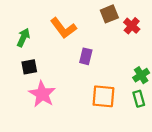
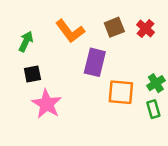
brown square: (109, 14) -> (114, 27), moved
purple rectangle: (86, 56) -> (95, 62), size x1.5
orange square: (103, 96) -> (121, 92), moved

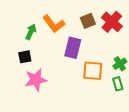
red cross: (146, 29) -> (112, 22), size x1.5
green arrow: (26, 42) -> (31, 32), moved
pink star: (47, 104) -> (36, 80), turned 30

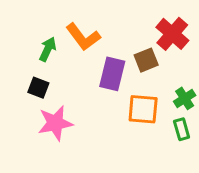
brown square: (88, 21) -> (146, 60), moved
black square: (25, 57) -> (38, 88), turned 32

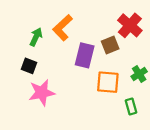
orange L-shape: (83, 37) -> (63, 28), turned 84
green rectangle: (182, 129) -> (131, 106), moved

